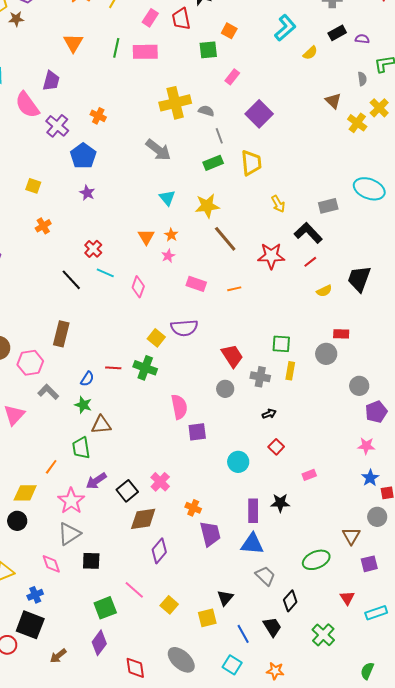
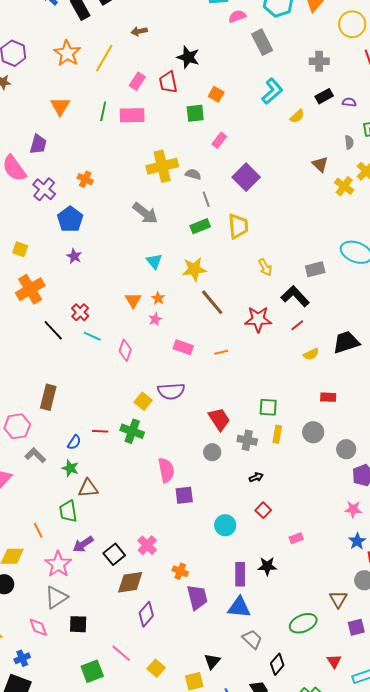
orange cross: (43, 226) -> (30, 289), size x1.8
black trapezoid: (359, 279) -> (346, 342), turned 52
black line: (71, 280) -> (53, 330), moved
gray circle: (326, 354) -> (313, 432), moved
orange line: (51, 467) -> (38, 530), turned -63

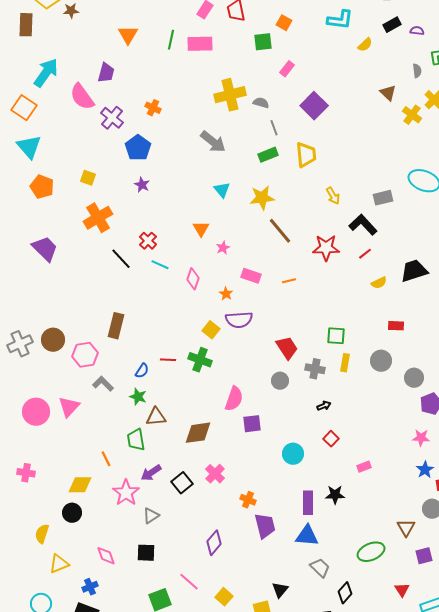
cyan L-shape: (272, 91) -> (340, 20), turned 48
orange star: (158, 298) -> (226, 294), moved
pink semicircle: (166, 470) -> (234, 399), turned 30
brown diamond: (130, 582) -> (198, 433), moved
gray triangle: (56, 597) -> (151, 516), moved, size x0.7

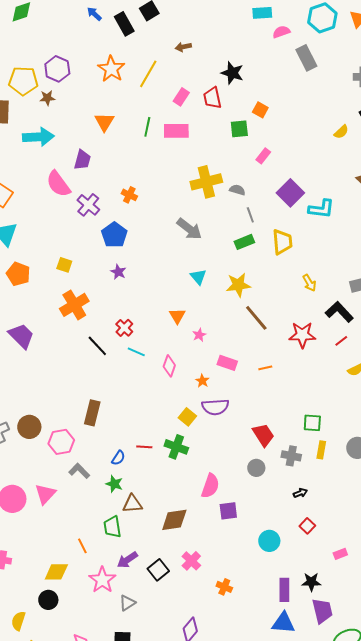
cyan L-shape: (340, 20) -> (321, 209), moved
cyan arrow: (46, 73) -> (38, 137), moved, turned 52
purple trapezoid: (265, 526) -> (322, 611), moved

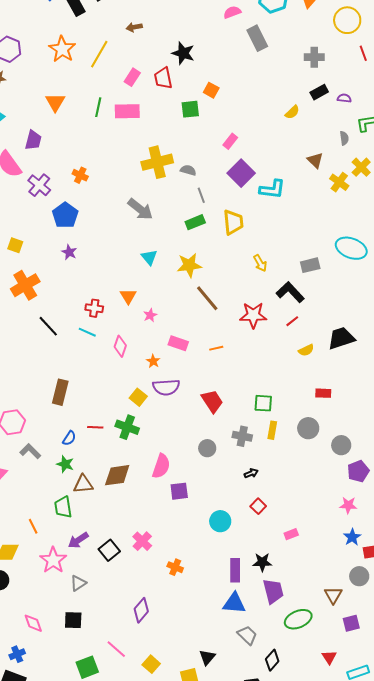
pink rectangle: (263, 156) -> (230, 141), moved
red cross: (124, 328) -> (94, 308), moved, turned -36
brown rectangle: (92, 413) -> (60, 392), moved
red trapezoid: (263, 435) -> (212, 401), moved
brown diamond: (174, 520) -> (117, 475), moved

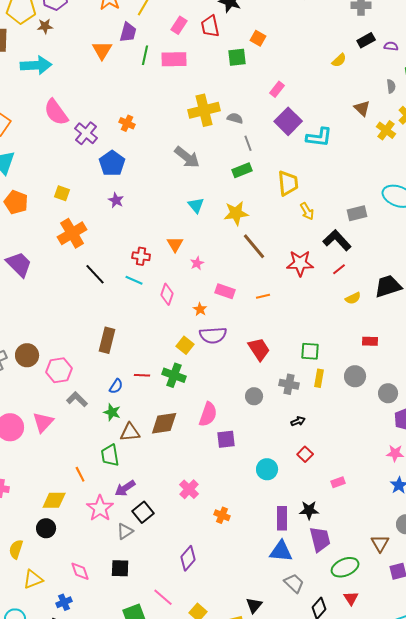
purple trapezoid: (33, 140) -> (128, 32), moved
yellow trapezoid: (233, 222) -> (288, 183), moved
black square: (109, 550) -> (143, 512), moved
red triangle: (329, 657) -> (351, 598), moved

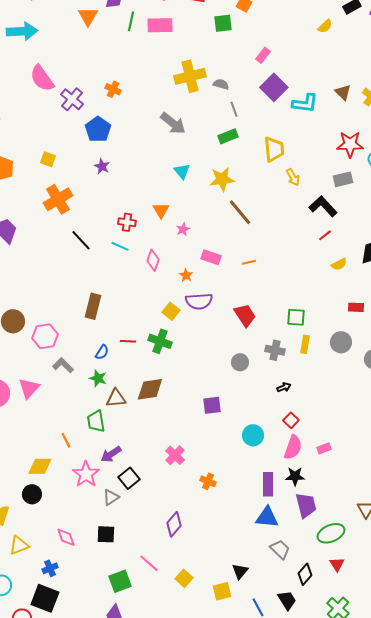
brown triangle: (362, 108) -> (343, 92), moved
red star: (300, 263) -> (350, 144), moved
pink semicircle: (208, 414) -> (293, 447), moved

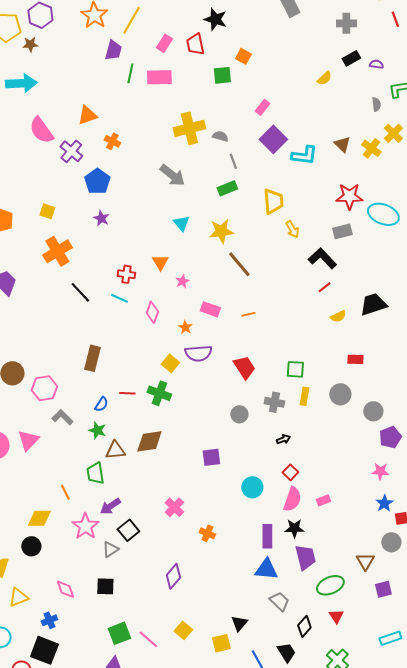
orange triangle: (88, 16) -> (87, 115), moved, turned 40
pink line: (149, 563) -> (148, 639), moved

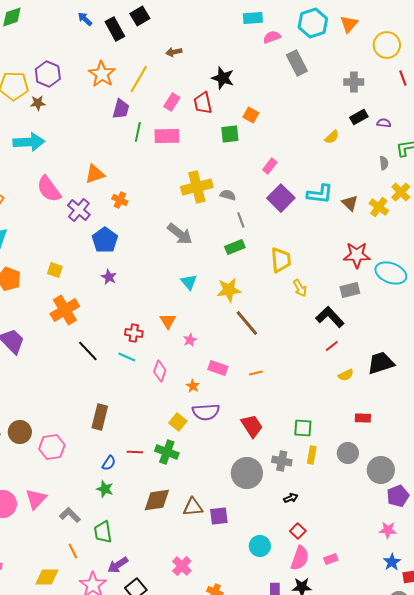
cyan L-shape: (304, 155) -> (320, 194), moved
gray circle: (373, 411) -> (381, 470), size x1.4
gray circle: (239, 414) -> (247, 473), size x1.8
gray L-shape: (62, 417) -> (70, 515), moved
brown triangle: (115, 450) -> (193, 507), moved

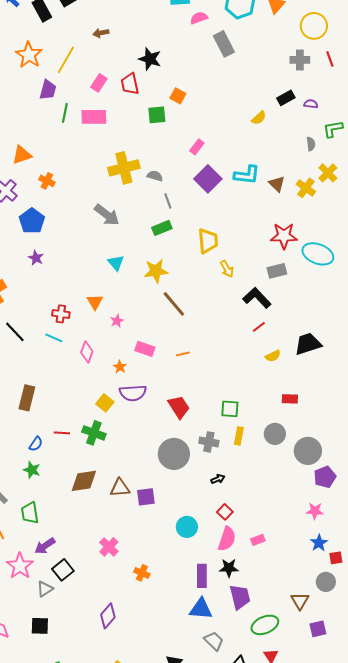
gray cross: (354, 82) -> (300, 60), moved

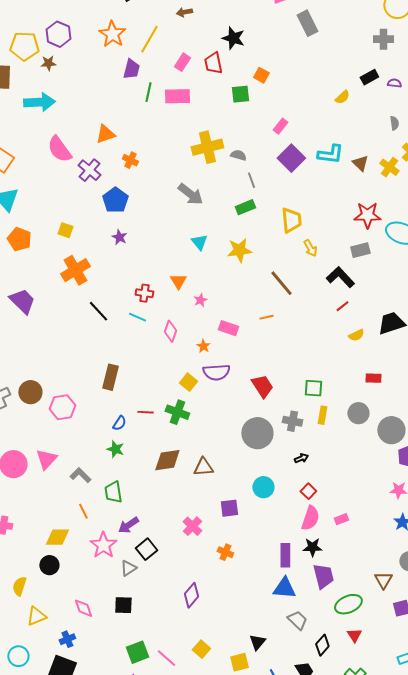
brown line: (174, 304) -> (281, 283), moved
orange line: (183, 354) -> (266, 317), moved
purple square: (146, 497) -> (229, 508), moved
cyan circle: (187, 527) -> (263, 487), moved

